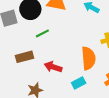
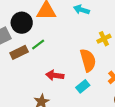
brown rectangle: (24, 57) -> (19, 52), moved

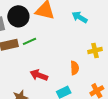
orange semicircle: (88, 60) -> (75, 68), size x0.6

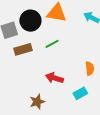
green line: (30, 41) -> (52, 44), moved

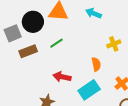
cyan rectangle: (80, 93) -> (89, 90), size x1.5

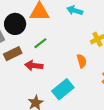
red arrow: (62, 77) -> (34, 66), moved
cyan rectangle: (89, 90) -> (63, 89), moved

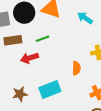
red arrow: (34, 66) -> (29, 58), turned -42

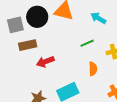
green line: (42, 39) -> (87, 43), moved

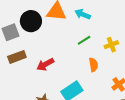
cyan arrow: (98, 18) -> (83, 14), moved
brown rectangle: (28, 45) -> (17, 57), moved

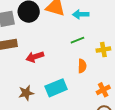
cyan arrow: (83, 14) -> (81, 14), turned -35

